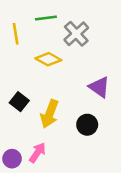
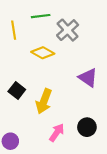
black circle: (87, 125) -> (87, 127), moved
pink arrow: (37, 153) -> (57, 133), moved

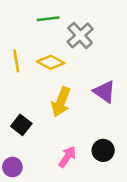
yellow line: (14, 30) -> (16, 61), moved
black square: (17, 90) -> (21, 125), moved
yellow arrow: (44, 101) -> (61, 102), moved

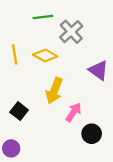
purple triangle: (104, 92) -> (98, 70), moved
pink arrow: (67, 157) -> (74, 112), moved

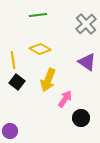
gray cross: (71, 32) -> (86, 24), moved
yellow line: (15, 54) -> (13, 60), moved
black square: (19, 111) -> (17, 82), moved

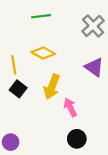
pink arrow: (65, 99) -> (70, 107), turned -60
black circle: (81, 118) -> (77, 139), moved

